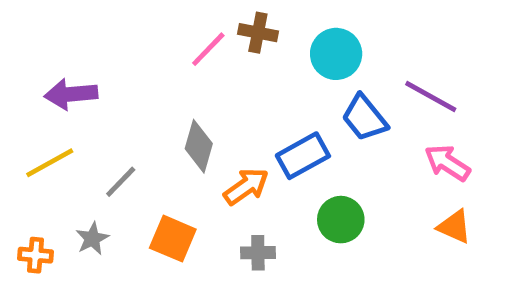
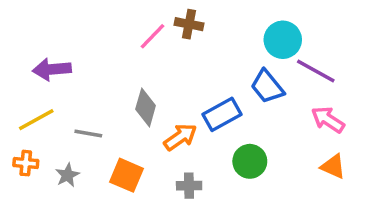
cyan circle: (336, 54) -> (283, 40), moved
gray line: (121, 182) -> (88, 134), turned 56
orange cross: (35, 255) -> (26, 163), moved

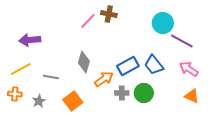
blue trapezoid: (267, 87) -> (154, 65), moved
orange square: (127, 175) -> (73, 101), turned 30
gray cross: (189, 186) -> (122, 93), moved

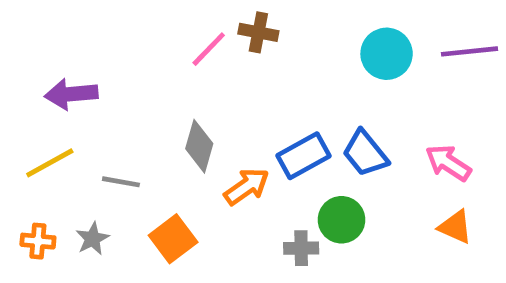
purple line: (182, 41) -> (470, 51), moved, turned -35
gray cross: (122, 93) -> (301, 248), moved
orange cross: (15, 94) -> (38, 241), moved

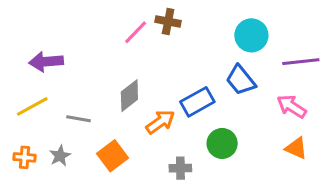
purple line: (470, 51) -> (301, 62), moved
gray diamond: (199, 146) -> (129, 96), turned 36
blue trapezoid: (365, 153) -> (241, 80), moved
gray cross: (301, 248) -> (180, 168), moved

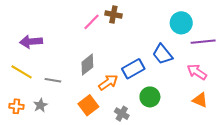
cyan circle: (251, 35) -> (181, 23), moved
yellow line: (32, 106) -> (22, 72), turned 60
orange square: (112, 156) -> (88, 105), moved
gray cross: (180, 168) -> (122, 114), turned 32

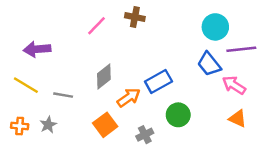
pink line: (92, 22) -> (96, 26), moved
blue trapezoid: (162, 54) -> (209, 64), moved
gray cross: (122, 114) -> (145, 135), turned 32

